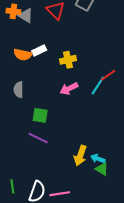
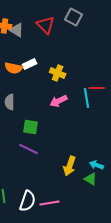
yellow cross: (68, 60) -> (58, 73), turned 35
red line: (108, 75) -> (97, 88), turned 35
cyan line: (98, 86) -> (87, 98), turned -42
cyan arrow: (98, 159) -> (97, 165), moved

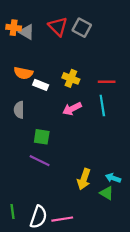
gray square: (74, 17) -> (82, 28), moved
white rectangle: (30, 64) -> (41, 85), moved, turned 48
red line: (97, 88) -> (107, 82), moved

